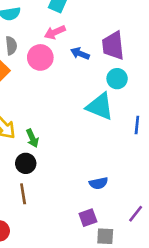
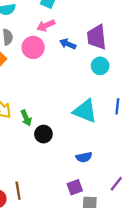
cyan triangle: (100, 106) -> (85, 111), moved
black circle: (26, 163) -> (43, 134), moved
brown line: (23, 194) -> (18, 191), moved

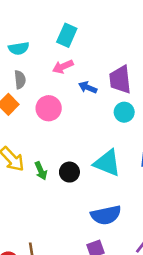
pink circle: (33, 47) -> (49, 108), moved
black circle: (43, 134) -> (69, 172), moved
blue semicircle: (84, 157) -> (106, 215), size x1.6

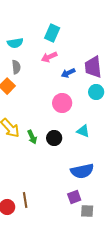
blue arrow: (88, 87) -> (68, 73), turned -48
pink circle: (49, 108) -> (62, 103), moved
cyan triangle: (107, 163) -> (83, 131), size x0.6

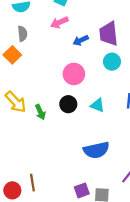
black circle: (54, 138) -> (68, 104), moved
purple square: (74, 197) -> (82, 190), moved

